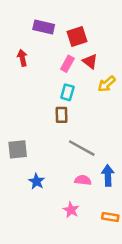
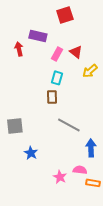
purple rectangle: (44, 27) -> (38, 36), moved
red square: (77, 36) -> (65, 15), moved
pink semicircle: (83, 180) -> (80, 170), moved

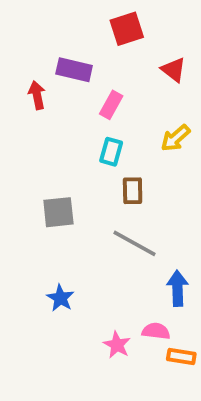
red triangle: (76, 52) -> (174, 70), moved
brown rectangle: (52, 97) -> (133, 191), moved
gray square: (15, 126) -> (58, 212), moved

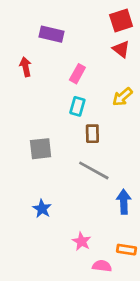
red square: (127, 29) -> (121, 20), moved
purple rectangle: (74, 70) -> (52, 34), moved
pink semicircle: (156, 331) -> (102, 266), moved

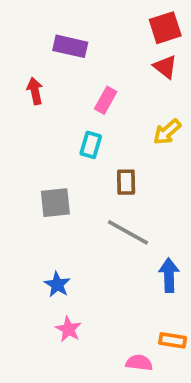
cyan rectangle: (77, 106) -> (91, 145), moved
pink star: (82, 241) -> (68, 329), moved

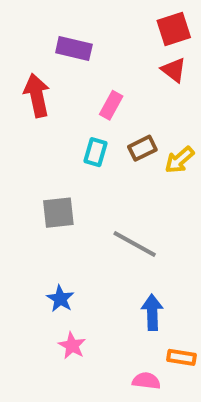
red arrow: (35, 91) -> (37, 95), size x1.5
yellow arrow: (167, 132) -> (180, 160), moved
brown rectangle: (126, 182) -> (142, 148), moved, turned 65
blue arrow: (169, 275) -> (152, 312), moved

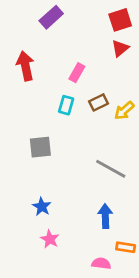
purple rectangle: (74, 48) -> (51, 17), moved, turned -55
red triangle: (174, 70) -> (120, 48), turned 42
gray line: (135, 244) -> (111, 169), moved

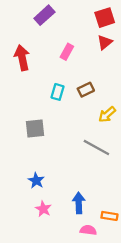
pink rectangle: (77, 73) -> (67, 52), moved
yellow arrow: (124, 111) -> (107, 114), moved
blue arrow: (105, 216) -> (79, 203), moved

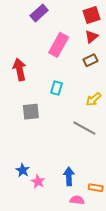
pink rectangle: (67, 52) -> (59, 45), size x1.6
red arrow: (22, 58) -> (20, 69), moved
brown rectangle: (86, 90) -> (90, 60), moved
cyan rectangle: (57, 92) -> (57, 88), moved
blue star: (36, 181) -> (23, 170), moved

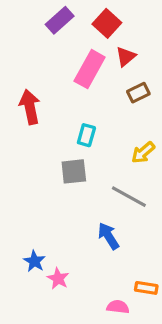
red square: (91, 15) -> (107, 23), moved, turned -30
red triangle: (91, 37) -> (126, 56), moved
gray square: (31, 112) -> (74, 171), moved
blue arrow: (69, 176) -> (108, 236), moved, turned -30

